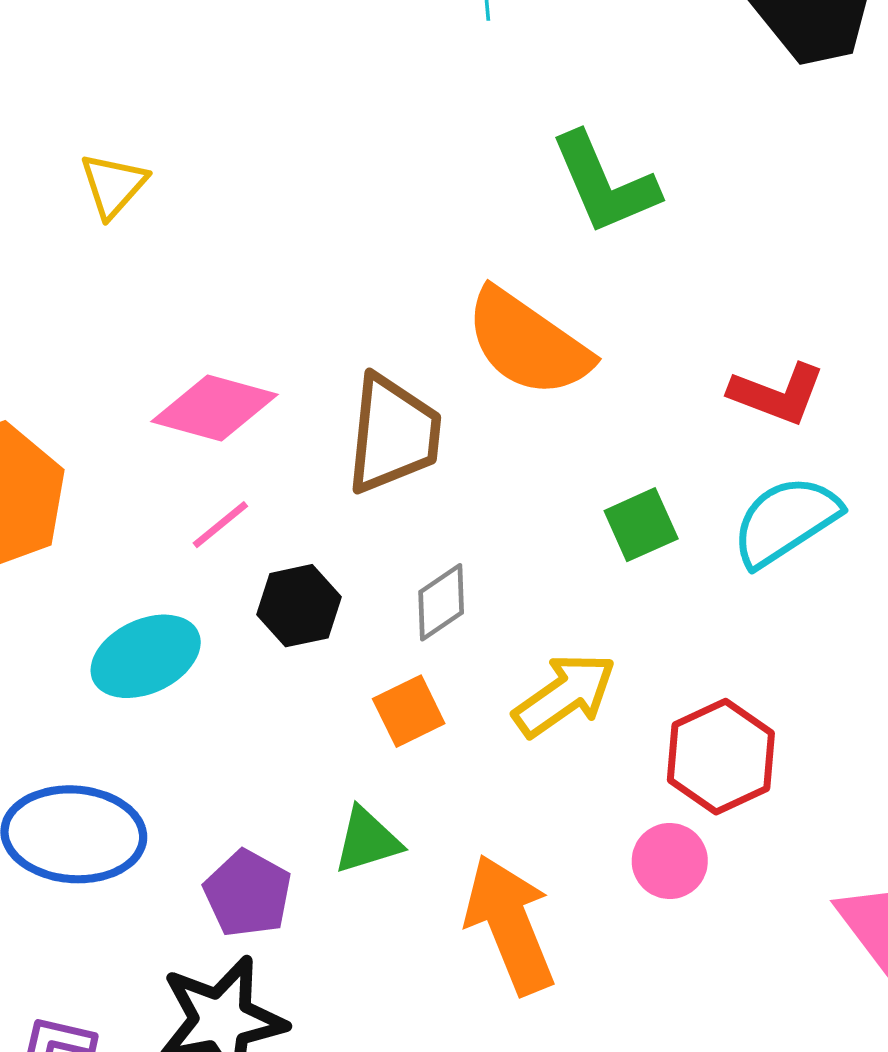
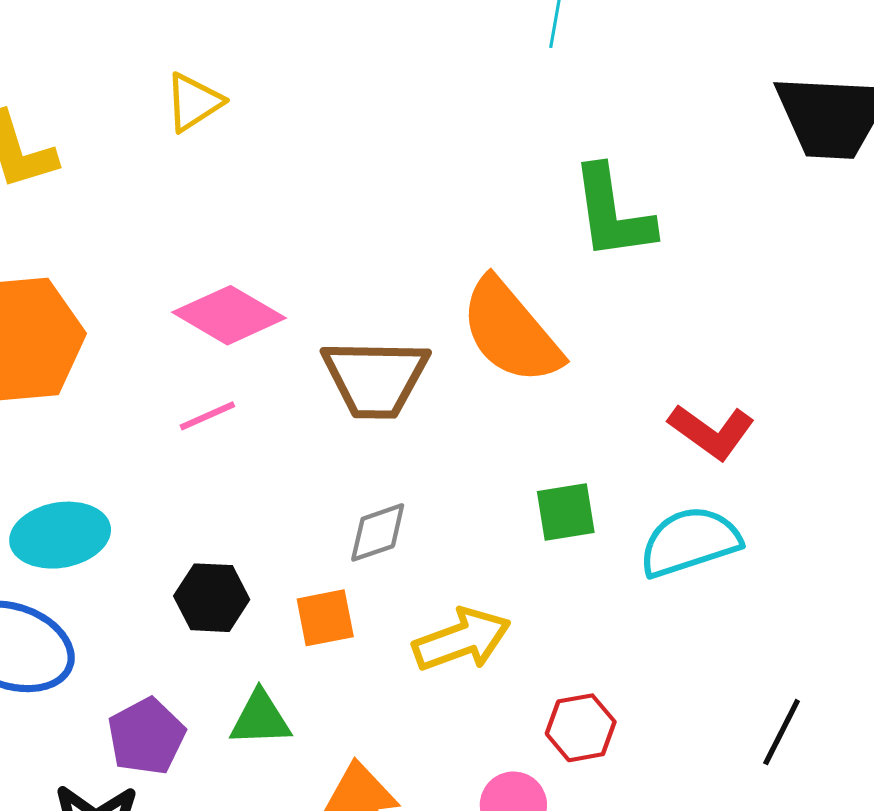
brown trapezoid: (393, 434) -> (375, 378), turned 70
black hexagon: (299, 606) -> (212, 598), moved
cyan ellipse: (146, 656) -> (60, 535), moved
red hexagon: (721, 757) -> (581, 728), size x0.7

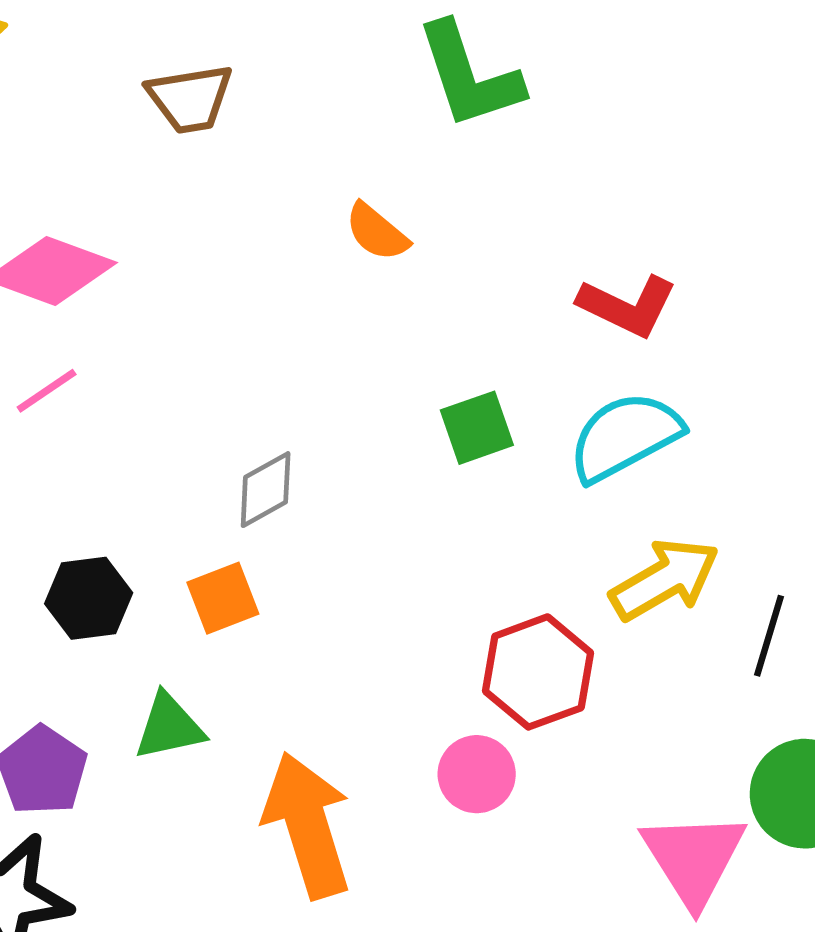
orange semicircle: (511, 331) -> (377, 232), size x0.5
brown trapezoid: (375, 378) -> (190, 99), moved, size x0.7
yellow arrow: (462, 640) -> (665, 579), moved
red hexagon: (581, 728) -> (538, 672), size x1.4

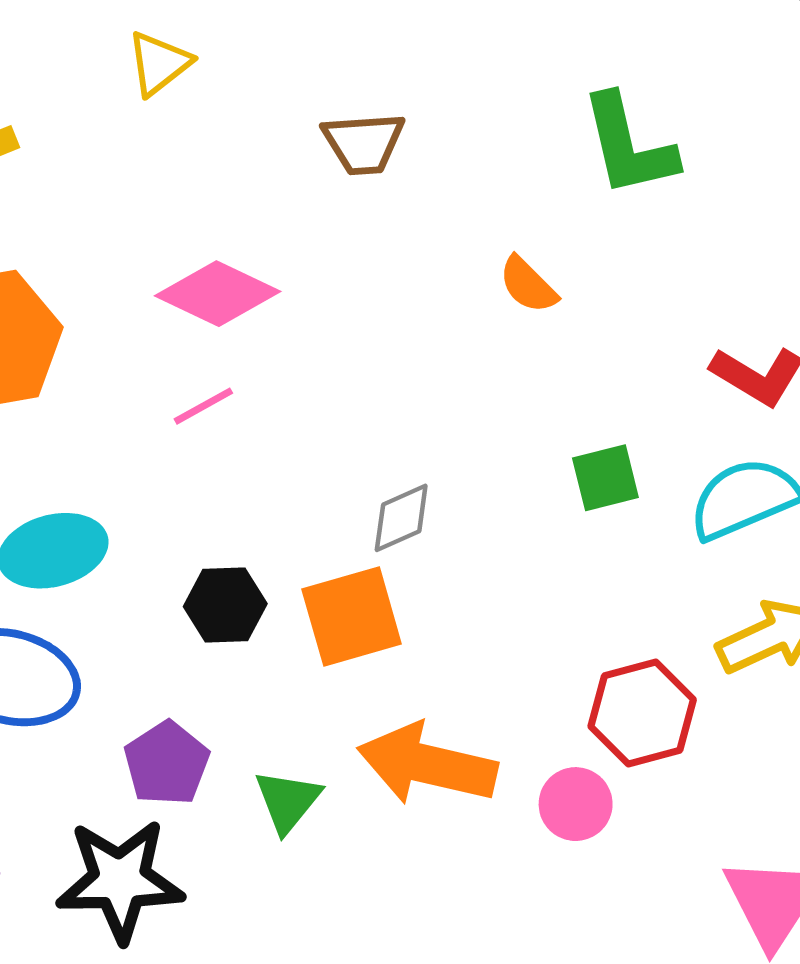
orange square: (223, 598) -> (352, 616), size x1.5
green triangle: (169, 727) -> (288, 801), moved, turned -44
orange arrow: (307, 825) -> (427, 764), moved, turned -65

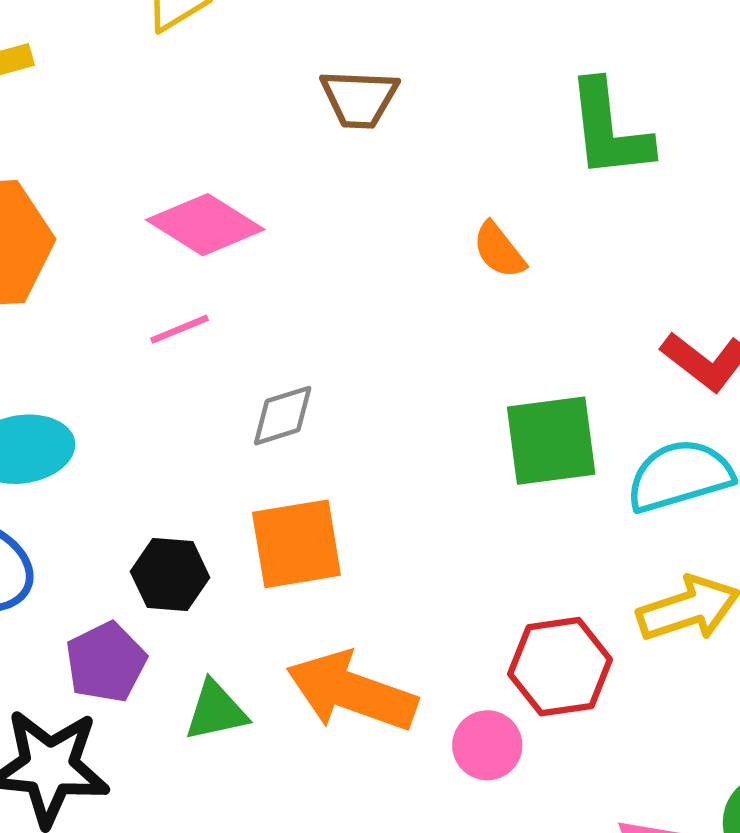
green square: (605, 478) -> (551, 441), size x1.5
gray diamond: (401, 518) -> (283, 416), moved
black hexagon: (225, 605) -> (170, 574), moved
green triangle: (288, 801) -> (216, 711), turned 32

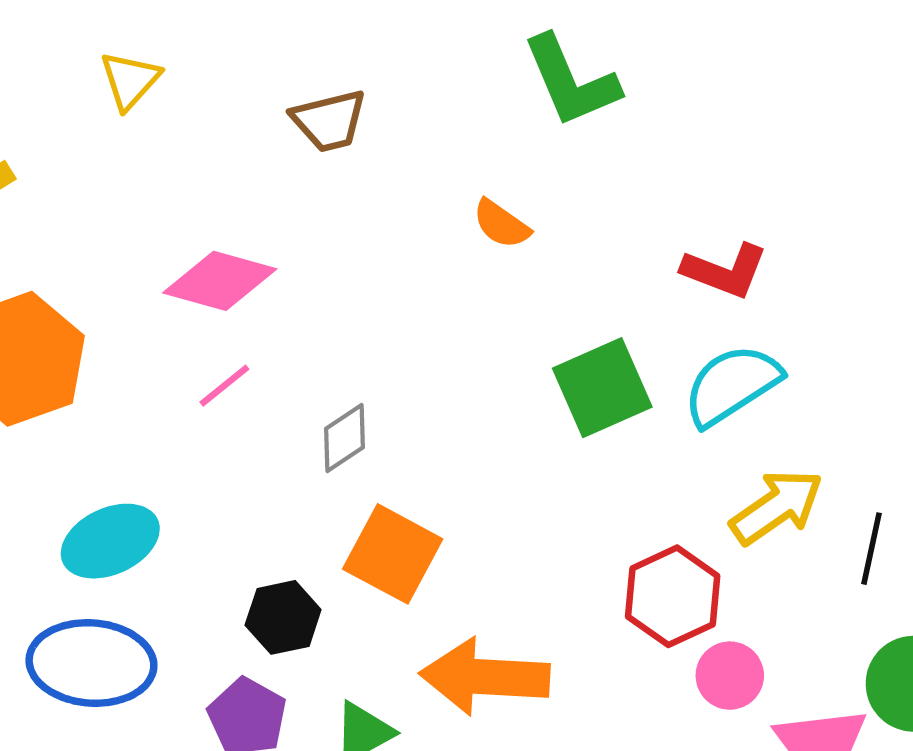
orange square: (296, 544) -> (393, 554), turned -36
pink circle: (487, 745) -> (730, 676), moved

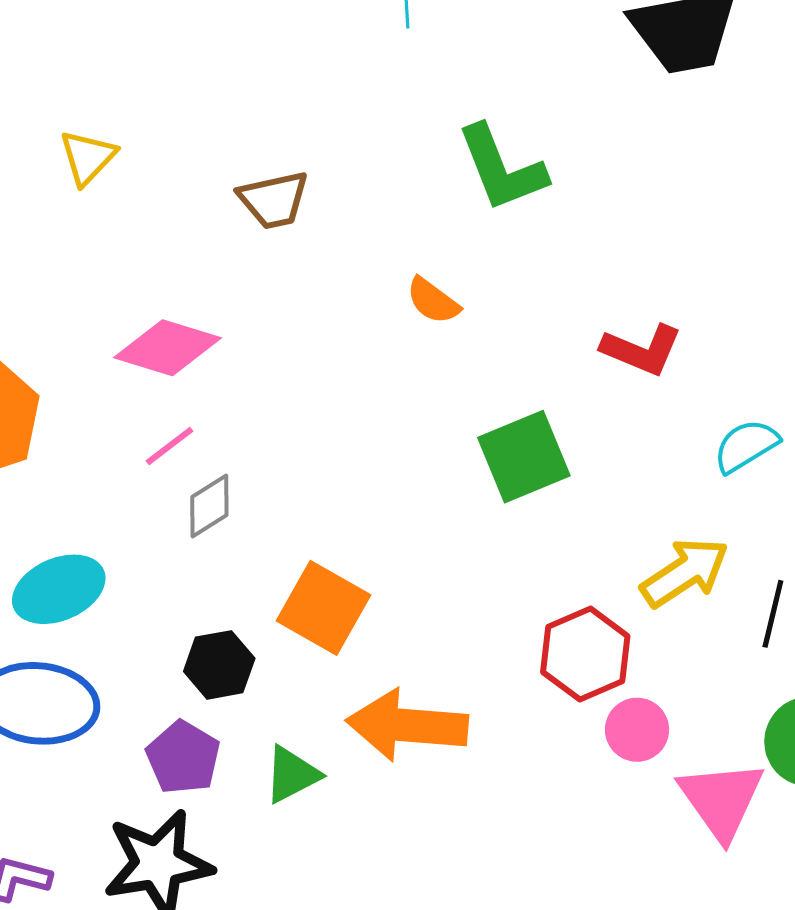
cyan semicircle: (732, 385) -> (746, 446), moved, size x0.7
gray diamond: (345, 438) -> (209, 506), moved

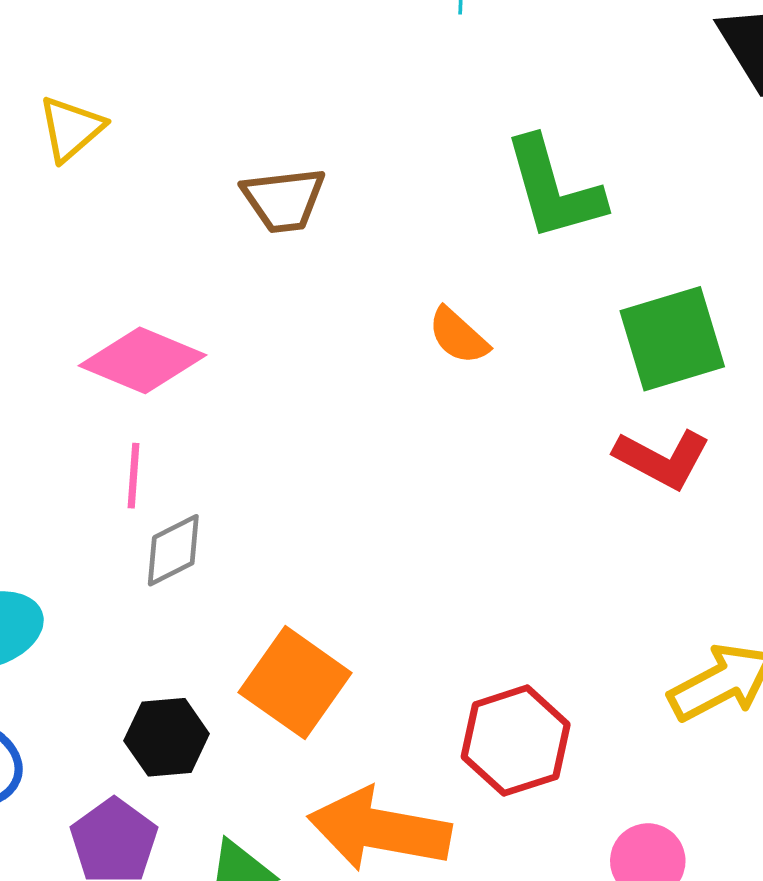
red L-shape: (642, 350) -> (662, 459), moved
pink line: (169, 446) -> (134, 476), turned -54
green square: (524, 457) -> (672, 339), moved
red hexagon: (585, 654) -> (516, 741), moved

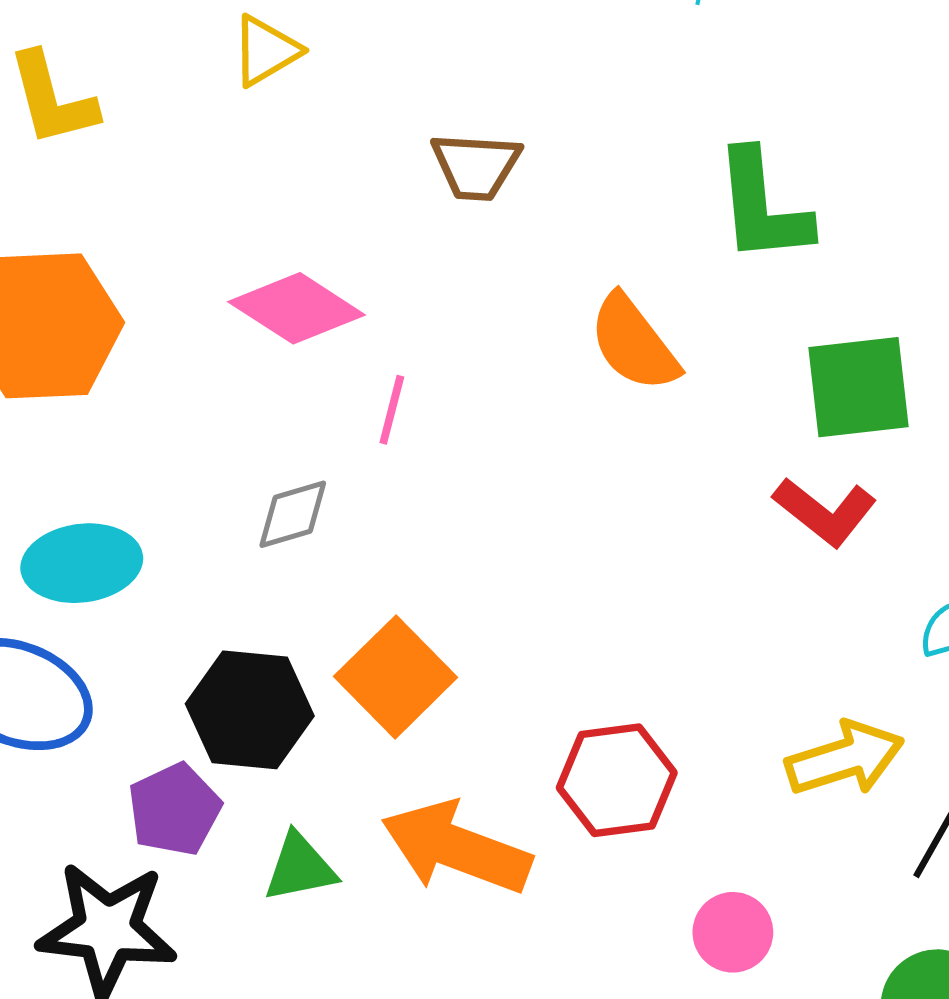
orange semicircle: (458, 336) -> (634, 343), size x1.5
pink line: (134, 476) -> (392, 410), moved
black hexagon: (167, 737) -> (250, 710), size x1.4

